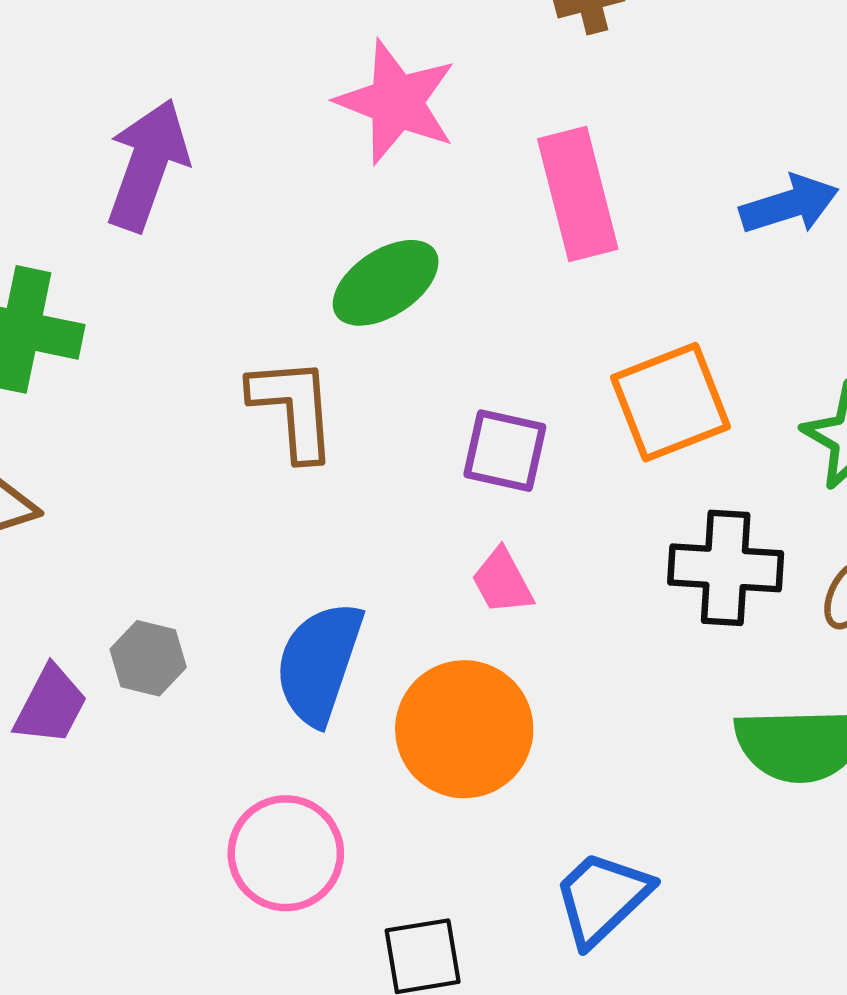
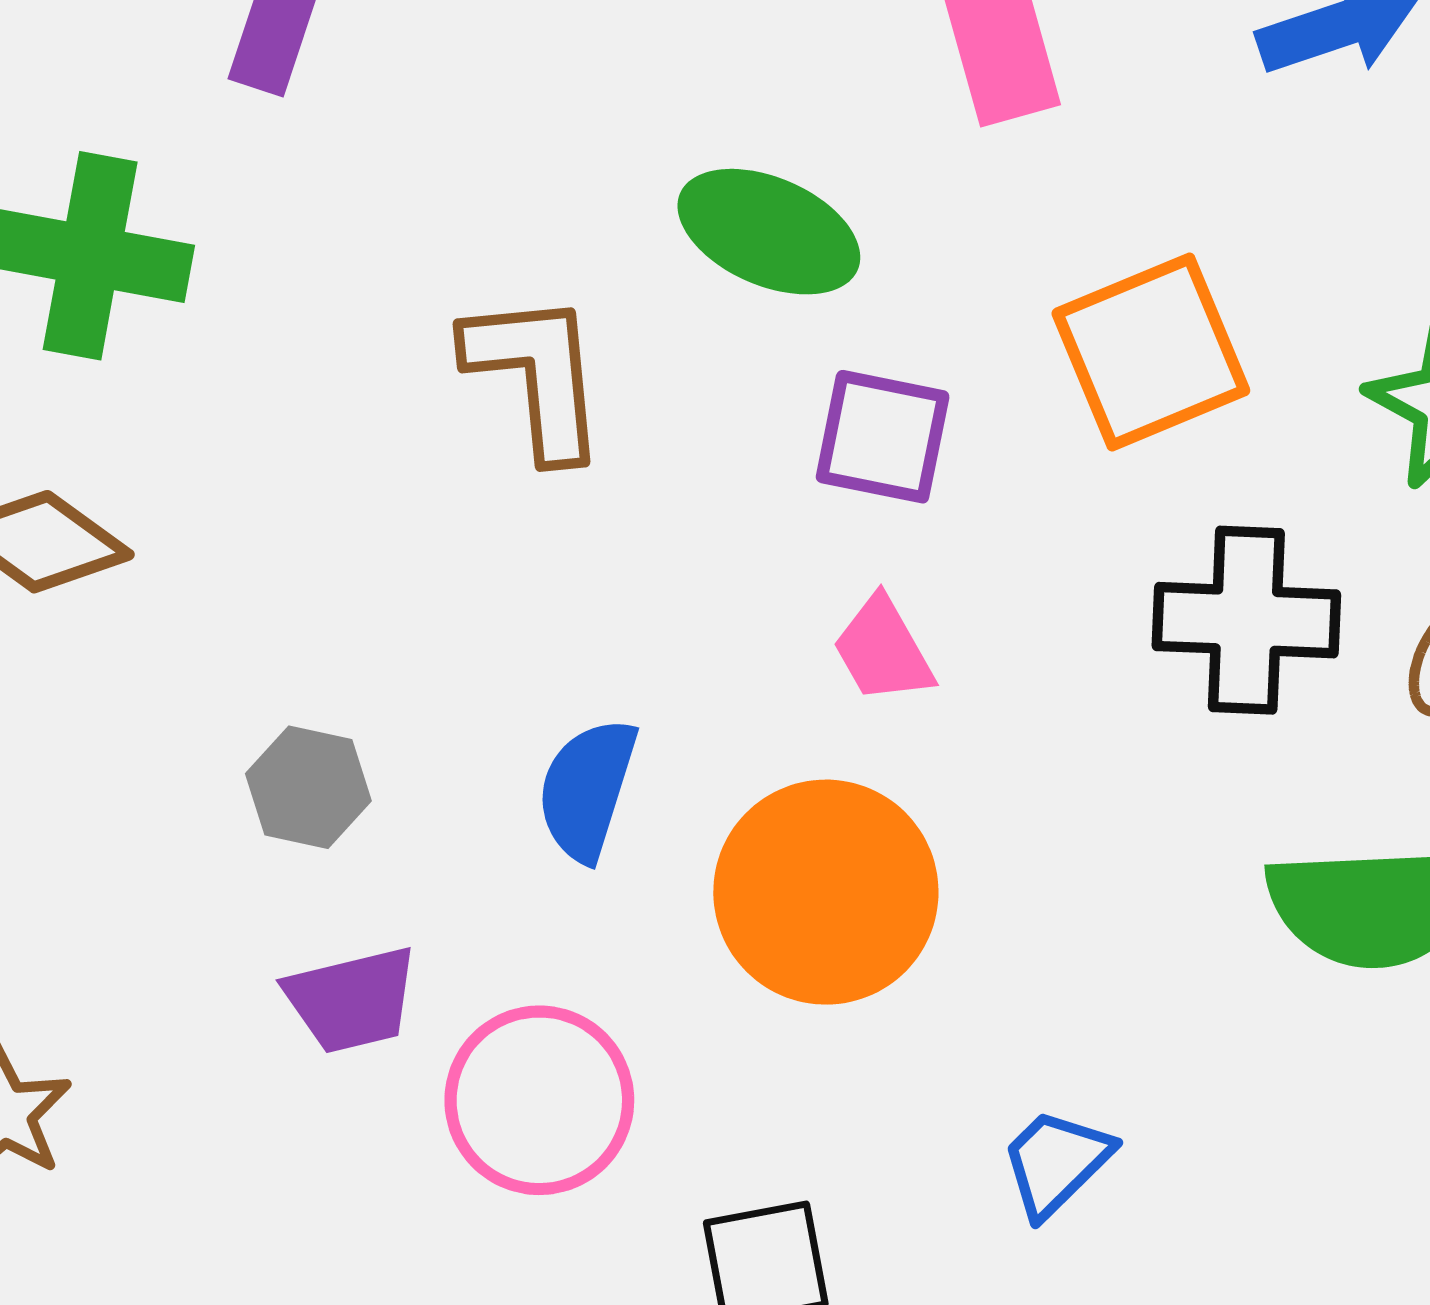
green ellipse: (386, 283) -> (769, 232), moved, turned 58
blue semicircle: (319, 663) -> (587, 789), size x0.7
purple trapezoid: (51, 705) -> (352, 1000), moved, turned 50
blue trapezoid: (602, 898) -> (1056, 1162), size x0.7

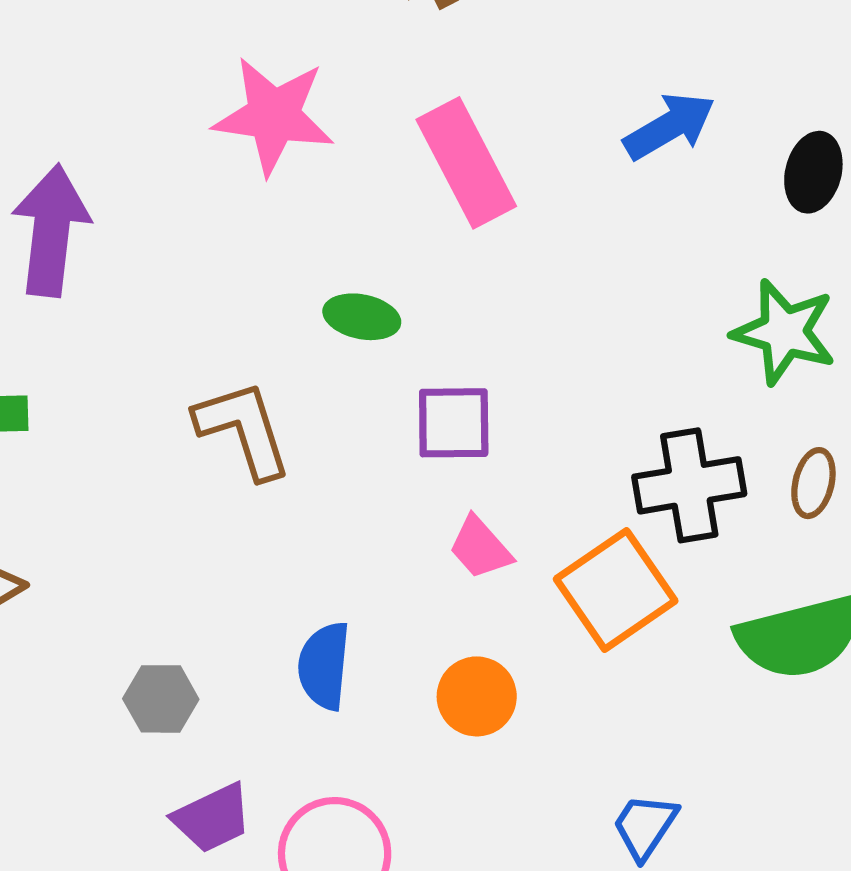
green ellipse: (769, 232) -> (362, 317), size x0.7
orange square: (1151, 352) -> (616, 590), moved
orange circle: (826, 892) -> (477, 696), size x0.6

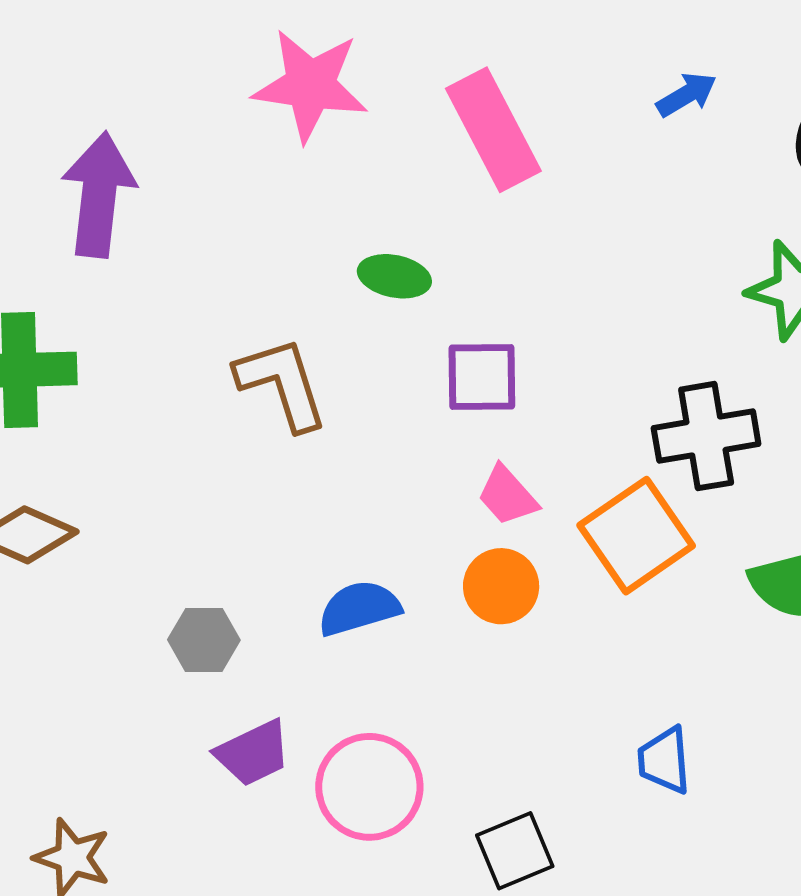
blue arrow: (669, 126) -> (687, 95), size x0.7
blue semicircle: (324, 666) -> (359, 608), turned 68
orange circle: (477, 696) -> (501, 586), moved
blue trapezoid: (645, 826) -> (664, 760), turned -38

